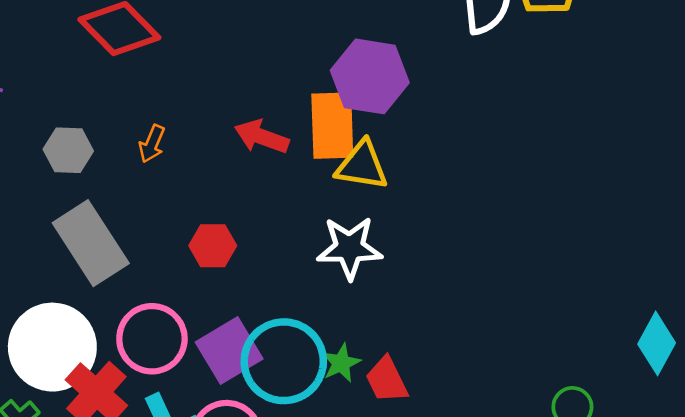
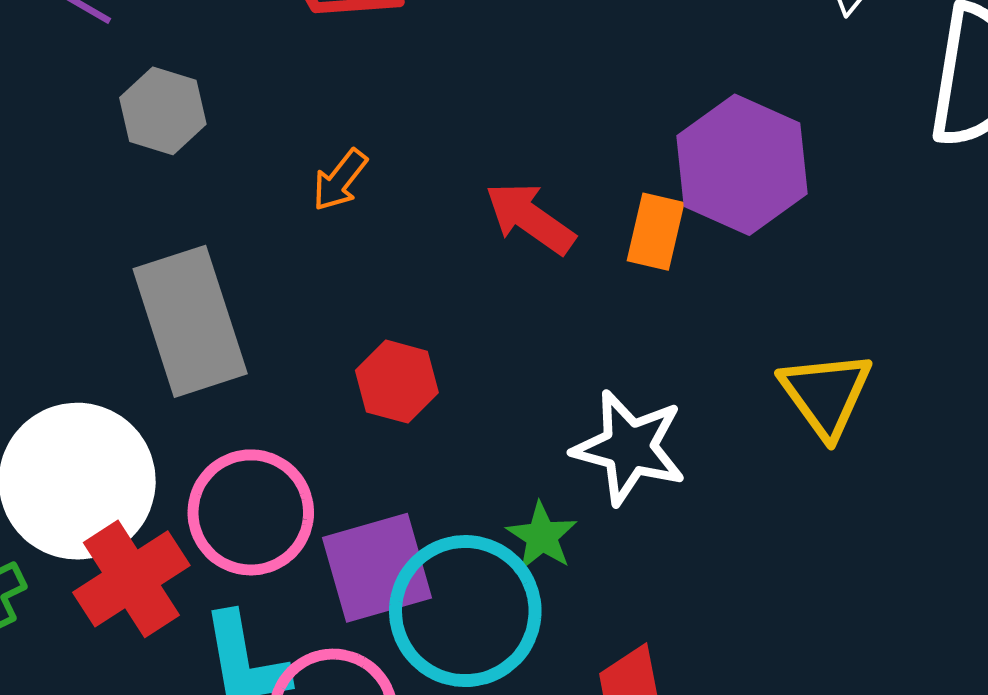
orange rectangle: (332, 126) -> (656, 232), size x0.6
gray hexagon: (68, 150) -> (163, 111), moved
yellow triangle: (362, 166) -> (826, 394), moved, turned 30
green star: (341, 363) -> (542, 536), moved, turned -30

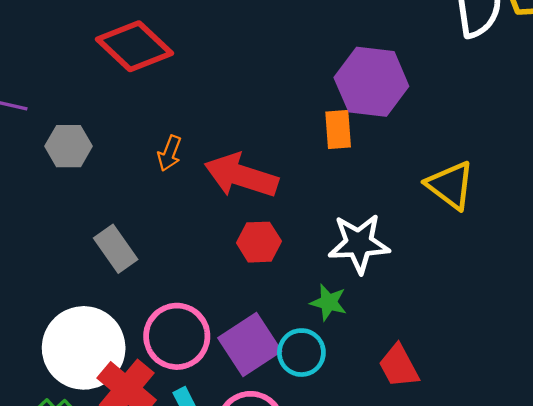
red arrow: (530, 218) -> (241, 176), moved, size x1.4
gray rectangle: (190, 321) -> (116, 249), size x0.6
red hexagon: (397, 382) -> (259, 242), moved
cyan circle: (465, 611) -> (301, 353), size x0.6

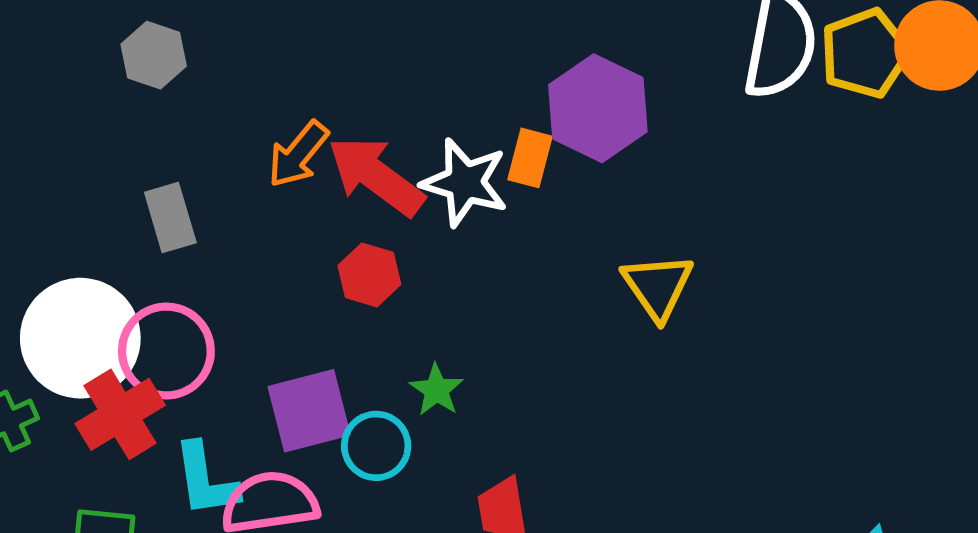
orange arrow: (169, 153) -> (298, 154), moved, size x1.4
white star: (359, 243) -> (465, 182), moved
pink circle: (177, 336) -> (166, 351), moved

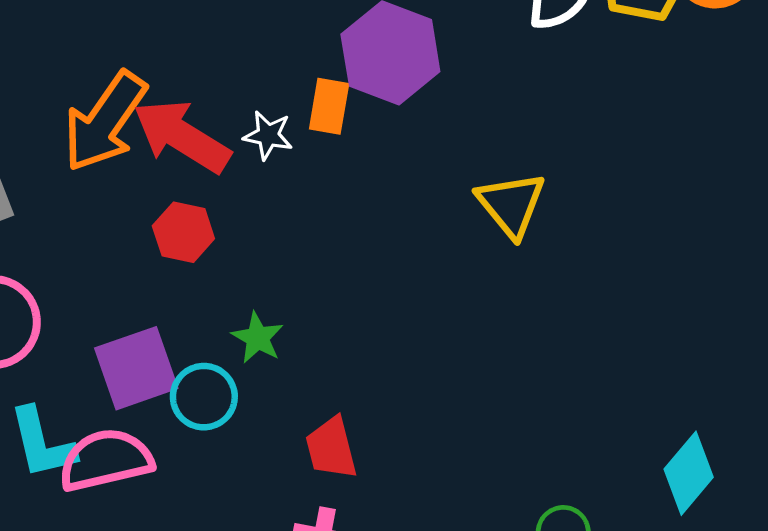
orange arrow: (298, 154) -> (105, 122), size x1.5
white star: (465, 182) -> (268, 135), size x0.6
yellow triangle: (658, 286) -> (511, 204), moved

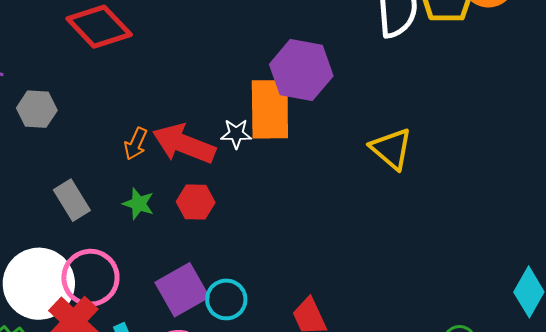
orange rectangle: (329, 106) -> (270, 109), size x1.8
orange arrow: (105, 122) -> (136, 144), size x0.5
green star: (258, 338) -> (138, 204), moved

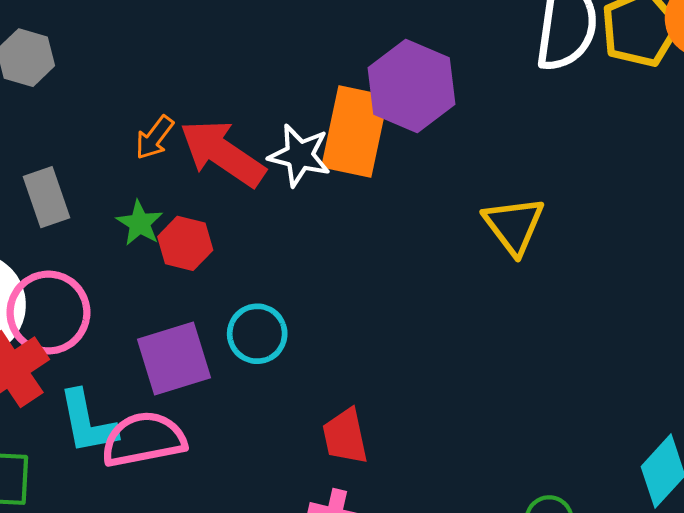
white star: (236, 134) -> (299, 155), size x1.4
red hexagon: (196, 202) -> (185, 243), moved
cyan circle: (226, 299) -> (257, 334), moved

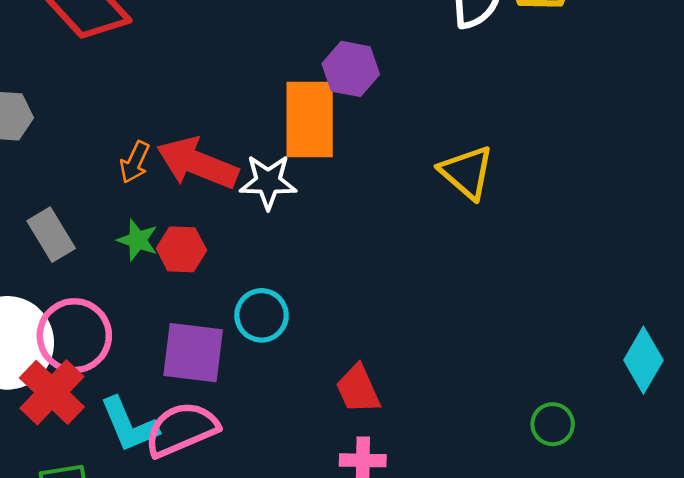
purple hexagon: (411, 86) -> (351, 69), size x0.7
white star: (299, 155) -> (268, 182), moved
purple square: (174, 359) -> (193, 353), turned 36

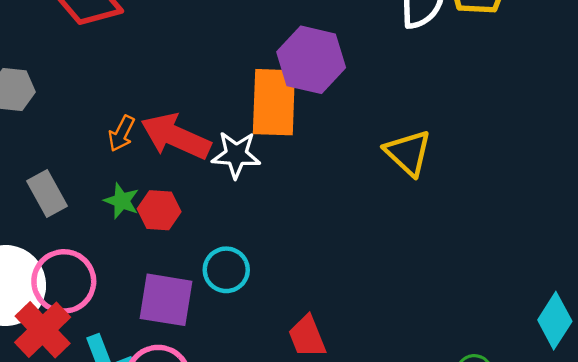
purple hexagon: (351, 69) -> (311, 60), size x1.4

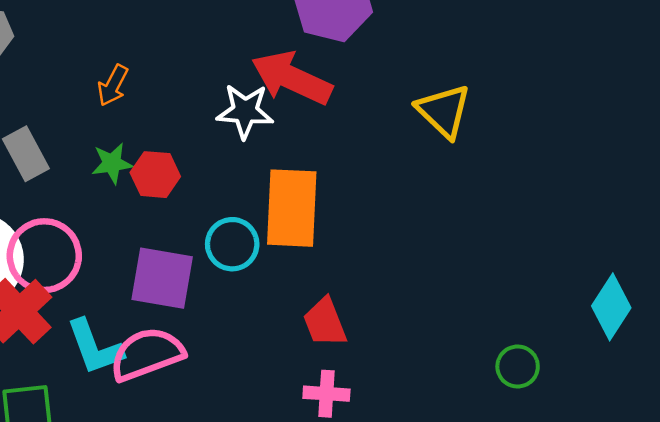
orange rectangle: (274, 102) -> (292, 208), moved
red arrow: (176, 136) -> (292, 78), moved
green star: (122, 201) -> (112, 163), turned -30

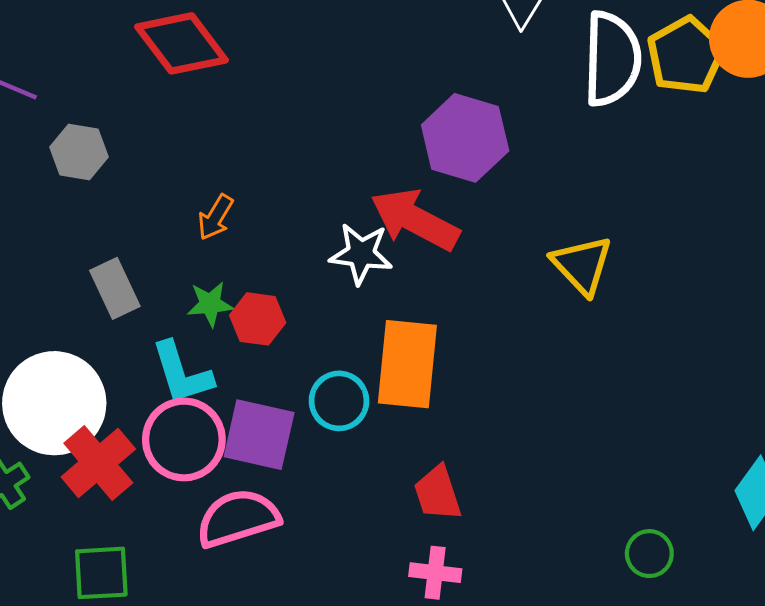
pink circle: (44, 256) -> (184, 439), moved
cyan L-shape: (95, 347) -> (182, 373), moved

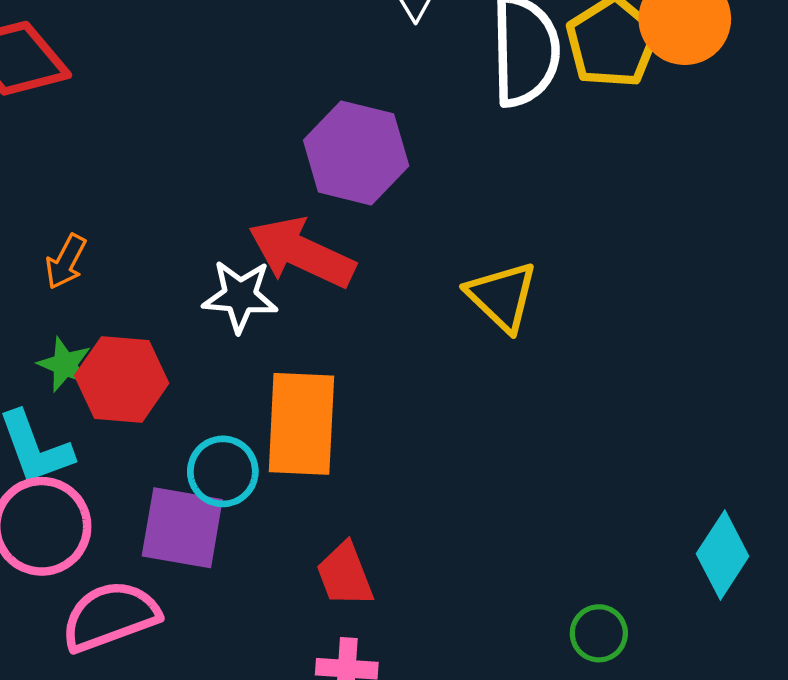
green star: (210, 304) -> (65, 364), turned 30
red hexagon: (258, 319) -> (122, 379), size x1.4
purple square: (259, 435) -> (182, 528), moved

